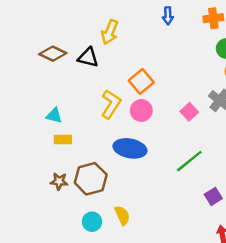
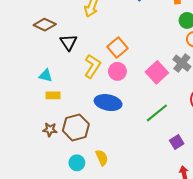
black triangle: (88, 57) -> (69, 42), moved, turned 42
pink square: (189, 112) -> (157, 72), size x1.5

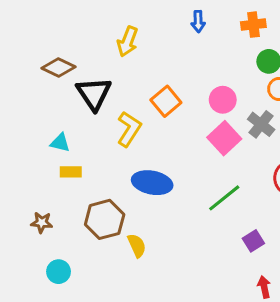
black triangle: (69, 42) -> (94, 94), size x1.4
pink circle: (117, 71) -> (223, 100), moved
brown star: (50, 130) -> (42, 223), moved
yellow semicircle: (102, 158) -> (137, 246), moved
cyan circle: (77, 163) -> (59, 272), moved

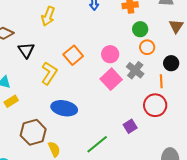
black triangle: (94, 94) -> (26, 50), size x0.7
yellow rectangle: (71, 172) -> (11, 101), turned -32
green line: (224, 198) -> (97, 144), moved
purple square: (253, 241) -> (130, 126), moved

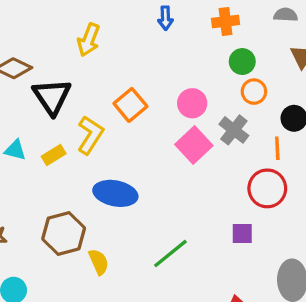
black triangle: (26, 50) -> (52, 97), size x1.4
yellow rectangle: (11, 101) -> (54, 155), moved
purple square: (130, 126) -> (242, 233), moved, turned 32

